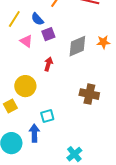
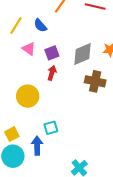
purple square: (48, 34) -> (52, 53), moved
brown cross: (89, 94) -> (95, 81), moved
yellow square: (10, 106) -> (12, 134), moved

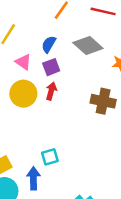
blue semicircle: (40, 25) -> (49, 44), moved, turned 72
gray diamond: (82, 54) -> (88, 46), moved, turned 65
yellow circle: (28, 96) -> (23, 94), moved

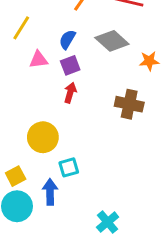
pink triangle: (23, 62) -> (39, 60), turned -42
yellow circle: (23, 94) -> (43, 137), moved

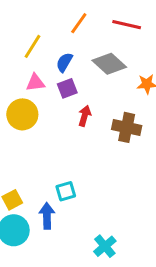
yellow line: (21, 28) -> (32, 46), moved
red arrow: (70, 93) -> (85, 116), moved
yellow circle: (43, 137) -> (22, 114), moved

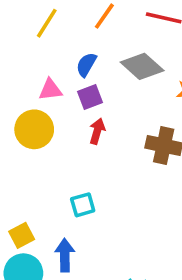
yellow line: (32, 46) -> (47, 23), moved
red arrow: (85, 116) -> (97, 131), moved
cyan square: (66, 191) -> (83, 205), moved

